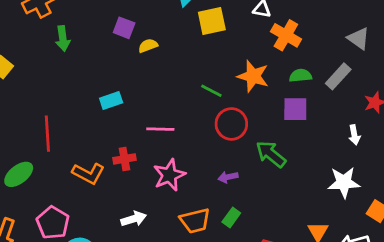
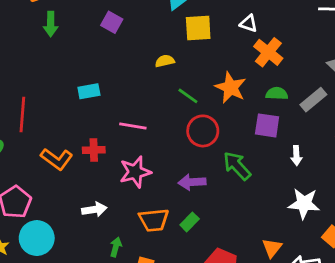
yellow semicircle: (148, 46) -> (165, 61), moved
white arrow: (354, 135) -> (296, 156), moved
purple arrow: (228, 177) -> (192, 182), size x1.4

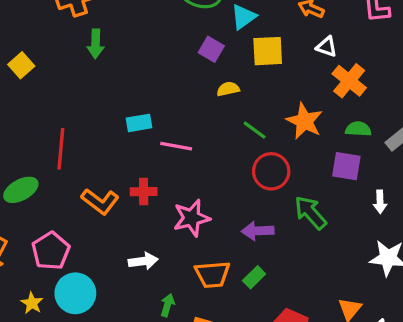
purple square: (112, 22) -> (211, 49), moved
pink line: (133, 126) -> (176, 146), moved

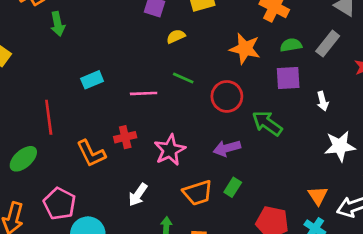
cyan rectangle: (139, 123) -> (92, 80), moved
green line: (255, 130) -> (183, 78), moved
orange L-shape: (100, 201) -> (91, 153), turned 40
white arrow: (143, 261) -> (138, 195), turned 145

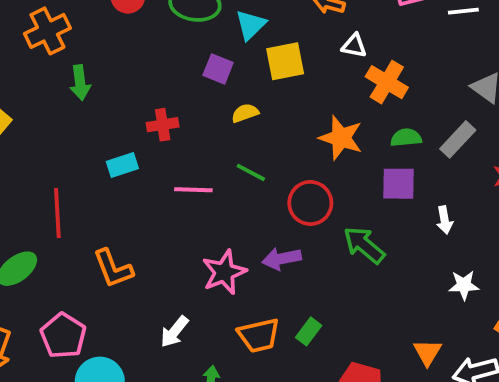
red cross: (125, 137) -> (163, 125), moved
white star: (340, 146) -> (464, 285), size x0.7
purple arrow: (227, 148) -> (282, 259), moved

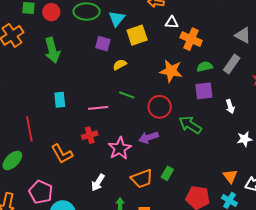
green arrow: (80, 83) -> (52, 50), moved, size x1.4
red cross: (163, 125) -> (90, 135), moved
cyan rectangle: (122, 165) -> (60, 100), turned -70

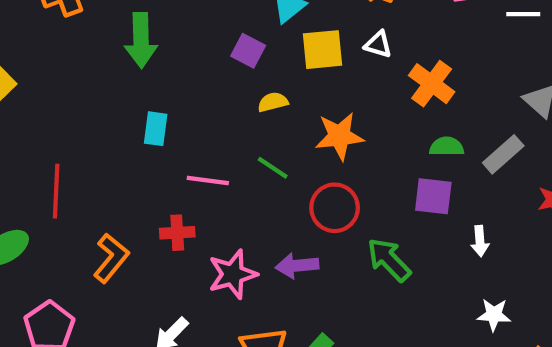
white triangle: (172, 22) -> (378, 44), moved
orange star: (171, 71) -> (339, 136), moved, turned -30
cyan rectangle: (60, 100) -> (156, 129), moved
orange L-shape: (62, 154) -> (111, 258), turned -125

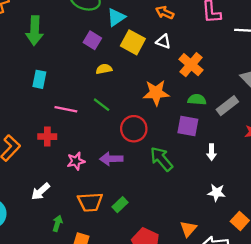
yellow square: (323, 50) -> (133, 42), turned 30
orange star: (339, 136) -> (156, 93), moved
pink star: (233, 274) -> (76, 161), size x0.7

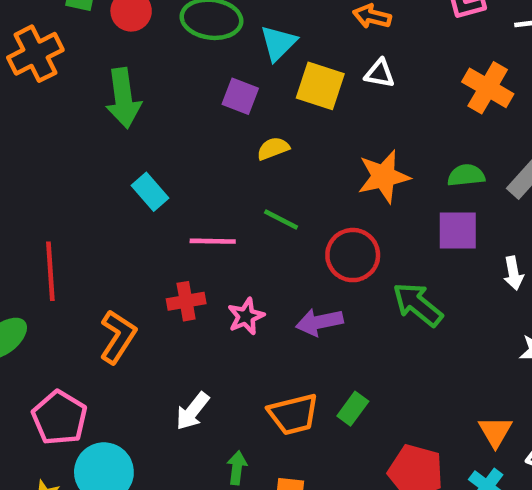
orange cross: (191, 65) -> (488, 88), moved
cyan rectangle: (39, 79) -> (150, 192), turned -42
pink star: (76, 161) -> (246, 316), moved

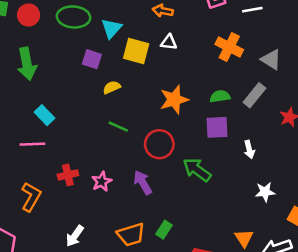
pink line: (213, 241) -> (32, 144), moved
purple arrow: (319, 322) -> (143, 183), turned 75

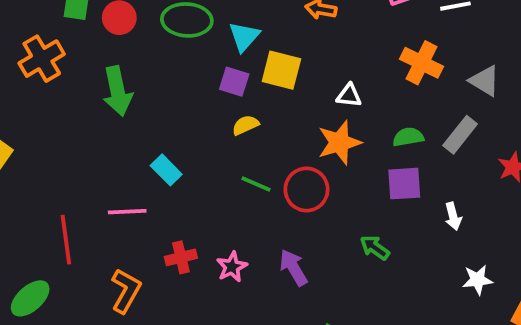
white triangle: (169, 42) -> (349, 96), moved
purple square: (92, 59) -> (234, 82), moved
cyan rectangle: (44, 115) -> (166, 170), moved
red circle: (159, 144) -> (306, 189), moved
green arrow: (197, 170) -> (375, 248), size x0.7

